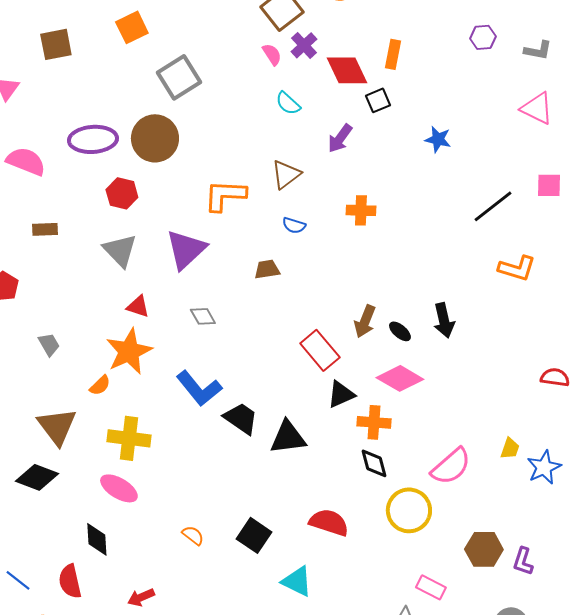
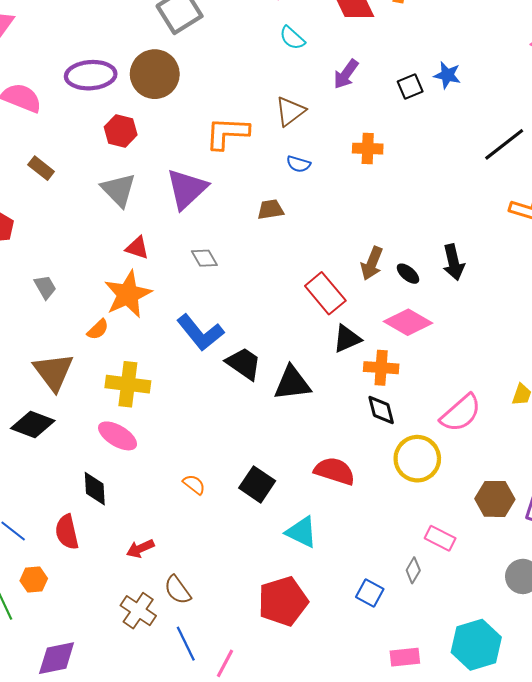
black square: (378, 100) -> (410, 87), moved
brown rectangle: (45, 229) -> (41, 168), turned 40

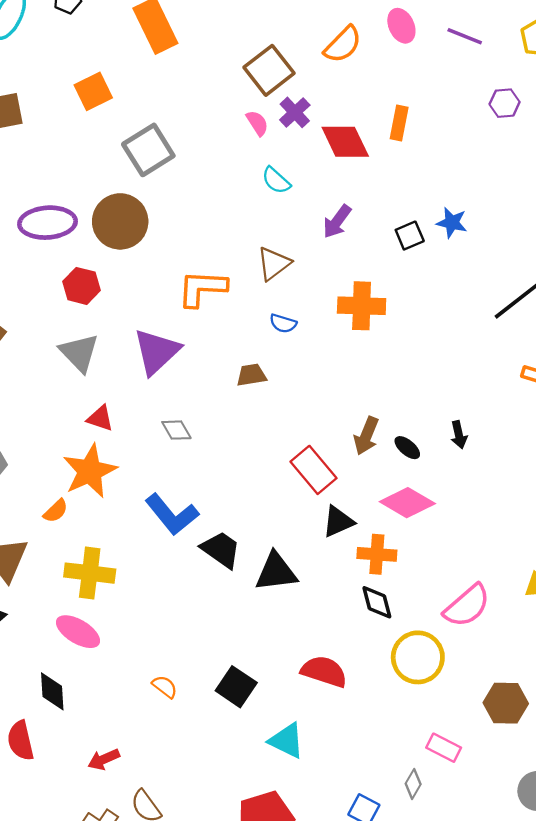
orange cross: (368, 149) -> (362, 306), size x1.4
black arrow: (453, 262) -> (459, 435), size x0.7

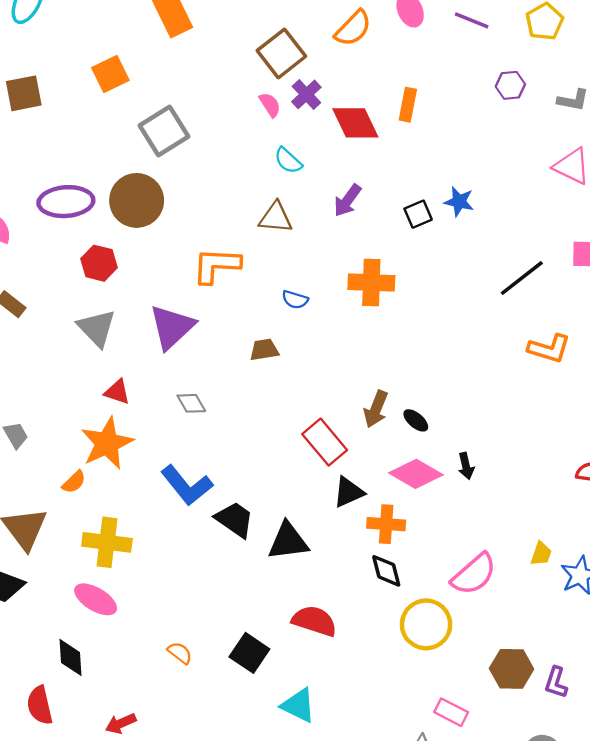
brown triangle: (274, 264) -> (276, 218), moved, turned 42
black arrow: (459, 435) -> (466, 466), moved
red semicircle: (324, 671) -> (314, 621), moved

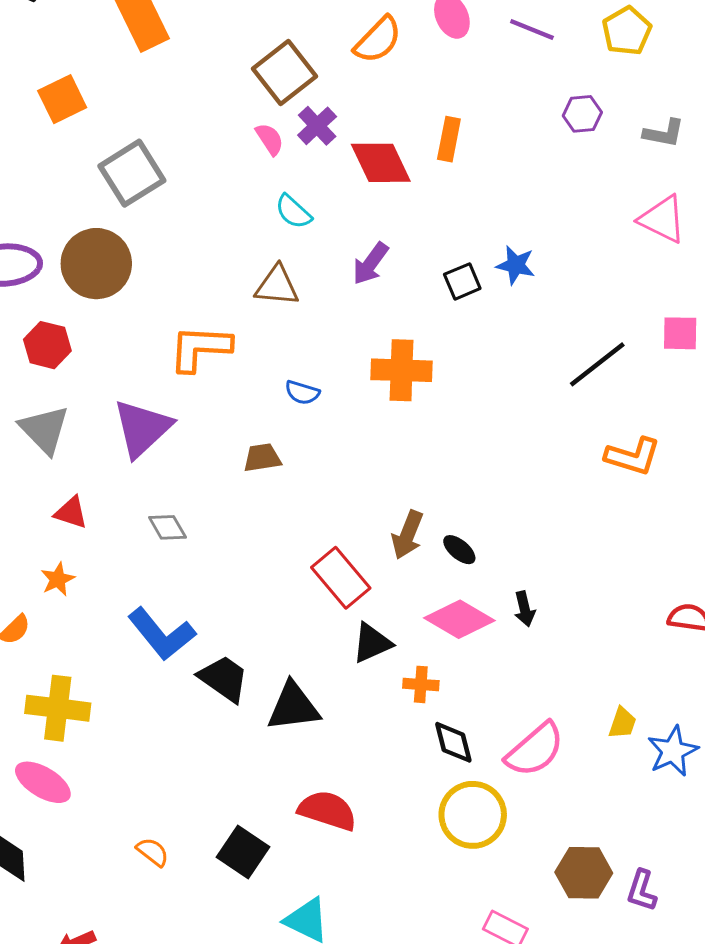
orange star: (107, 443) -> (58, 579), size x0.5
orange cross: (386, 524) -> (421, 684), size x0.7
black diamond: (386, 571) -> (453, 742), moved

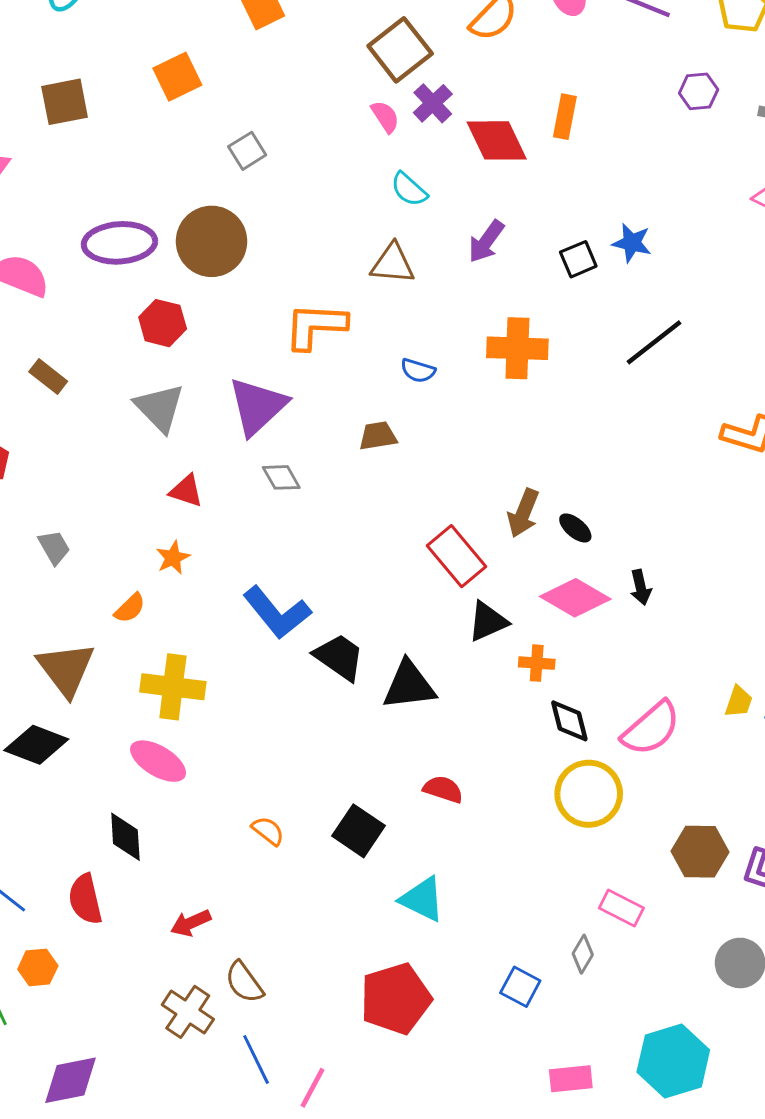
gray square: (132, 173) -> (247, 151), size x0.6
black line: (597, 364) -> (654, 342), moved
gray diamond: (167, 527) -> (281, 477), moved
red semicircle: (327, 810) -> (443, 789), size x0.7

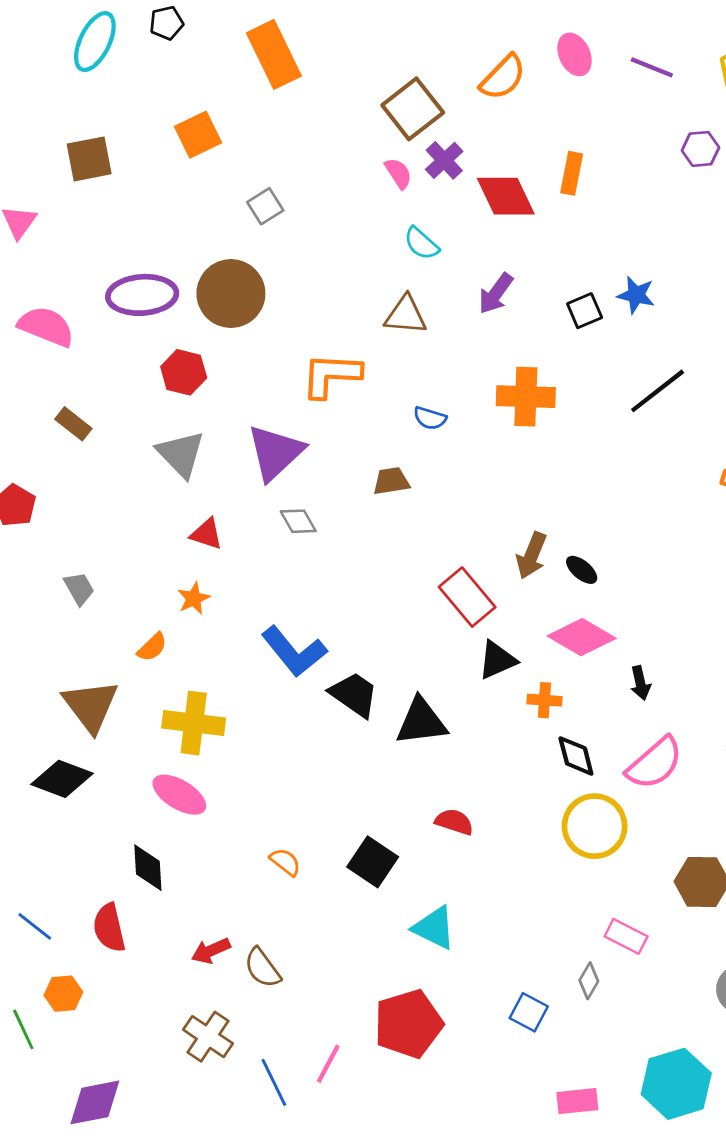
black arrow: (641, 587) -> (640, 683), moved
brown semicircle: (244, 982) -> (262, 968), moved
pink line: (312, 1088) -> (328, 1064), moved

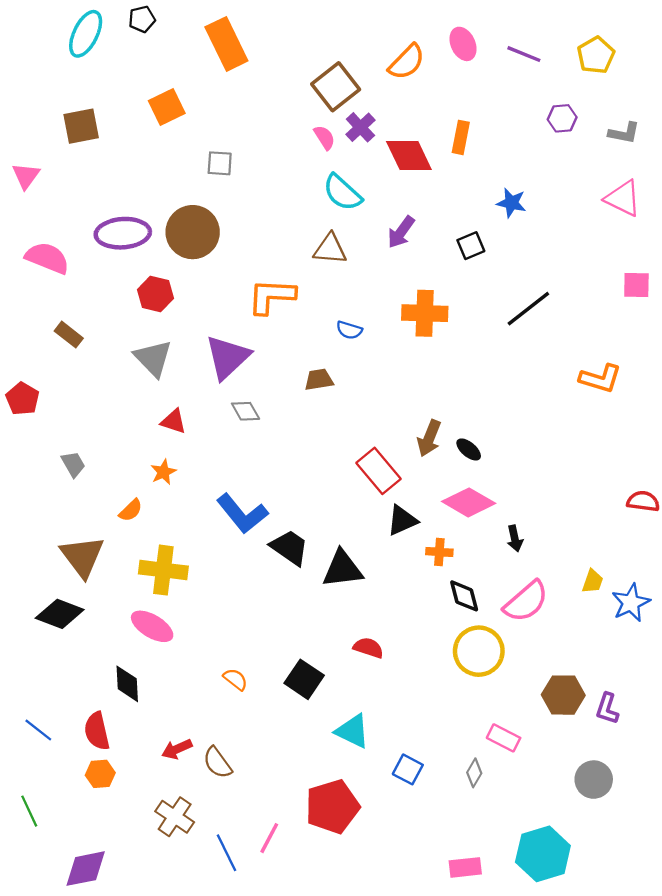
gray square: (265, 206) -> (220, 163), turned 36
cyan semicircle: (421, 243) -> (342, 193), size x1.4
blue star: (636, 295) -> (511, 203), moved
orange hexagon: (63, 994) -> (100, 774), moved
blue square: (529, 1012) -> (408, 769), moved

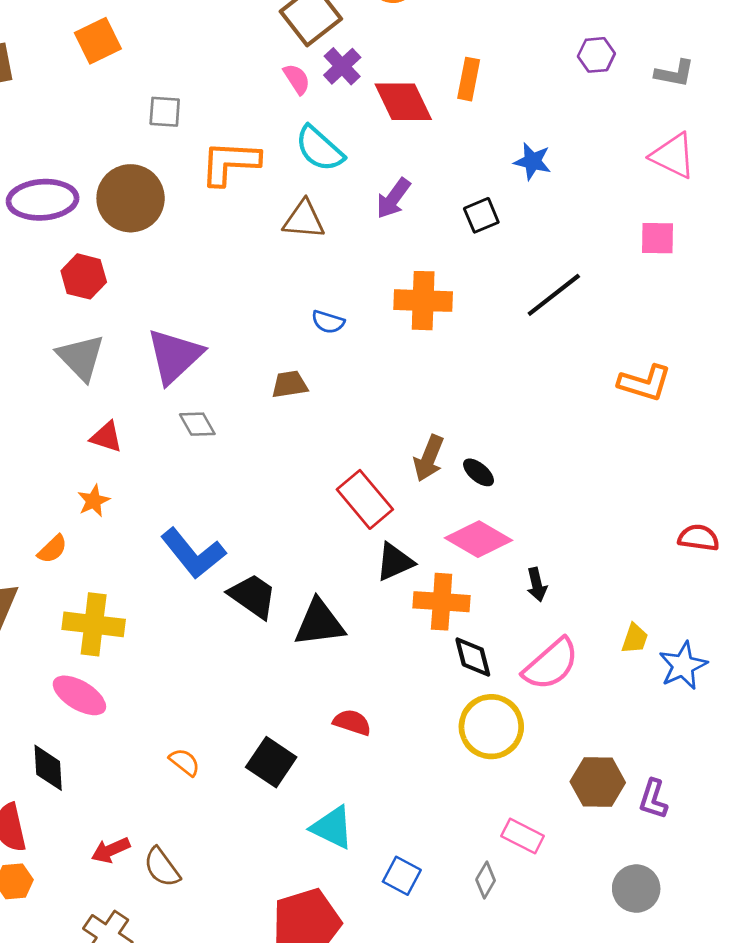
pink square: (636, 285) -> (657, 238), moved
orange L-shape: (271, 296) -> (230, 163), moved
orange cross: (439, 552) -> (442, 602), size x1.6

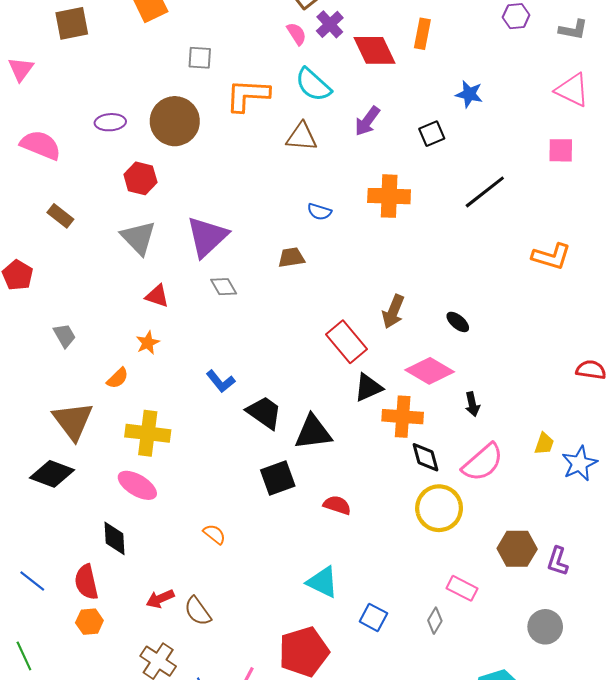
purple ellipse: (43, 200) -> (110, 122), size x0.6
black ellipse: (479, 472) -> (458, 322), moved
blue L-shape: (193, 553) -> (221, 381), size x0.6
black square: (271, 762) -> (278, 478), moved, turned 36

